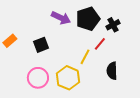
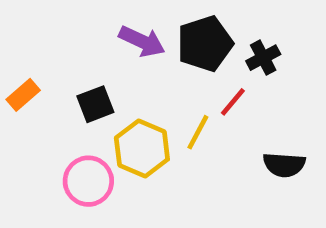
black semicircle: (112, 71) -> (284, 165), moved, turned -84
yellow hexagon: (68, 78) -> (142, 148), moved

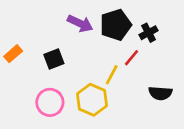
yellow hexagon: (142, 148) -> (92, 100), moved

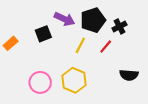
black square: (54, 59) -> (43, 34), moved
yellow line: (112, 75) -> (80, 45), moved

